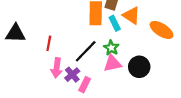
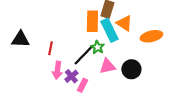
cyan rectangle: (115, 23) -> (109, 30), size x1.6
orange ellipse: (162, 30) -> (151, 36), turned -45
green star: (111, 48) -> (97, 47), moved

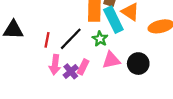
black line: (83, 55) -> (71, 39), moved
pink rectangle: (82, 85) -> (83, 67), moved

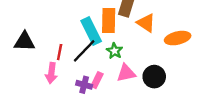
cyan rectangle: (113, 20) -> (91, 31), moved
pink arrow: (55, 65) -> (51, 73), moved
purple cross: (71, 71) -> (84, 85), turned -35

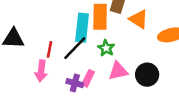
cyan rectangle: (91, 31) -> (82, 28), turned 32

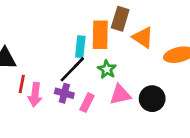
cyan rectangle: (82, 28) -> (80, 47), size x0.7
red line: (49, 49) -> (22, 84), moved
purple cross: (75, 83) -> (64, 93), moved

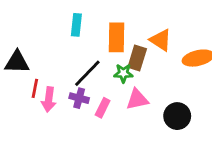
brown rectangle: (120, 19) -> (137, 58), moved
cyan rectangle: (80, 47) -> (76, 25), moved
green star: (107, 69) -> (123, 73), turned -30
black circle: (152, 99) -> (177, 116), moved

